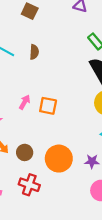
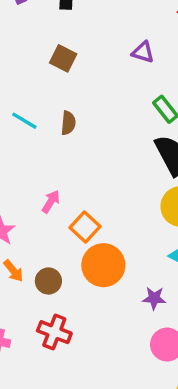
orange square: (48, 106) -> (85, 227), moved, turned 30
orange circle: (59, 159) -> (103, 265), moved

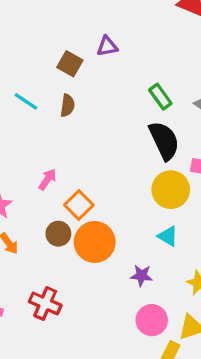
purple triangle: (143, 52) -> (107, 46), moved, turned -30
brown square: (63, 58) -> (70, 64), moved
brown circle: (48, 281) -> (58, 234), moved

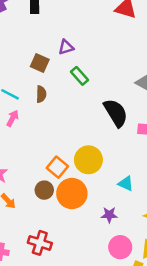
green rectangle: (160, 97) -> (79, 76), moved
pink arrow: (47, 179) -> (13, 118), moved
yellow circle: (171, 190) -> (88, 160), moved

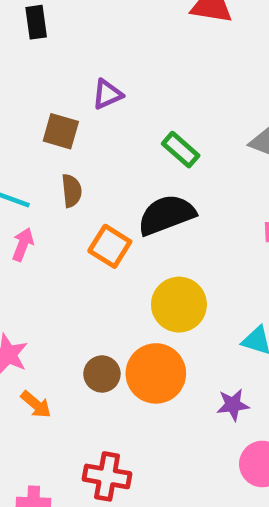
green rectangle: (79, 76) -> (181, 150), moved
black semicircle: (116, 113) -> (166, 215), moved, turned -72
orange square: (57, 167) -> (110, 246), moved

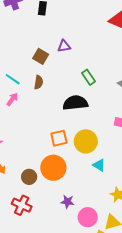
orange square: (110, 246) -> (59, 138), moved, turned 30
yellow circle: (179, 305) -> (86, 141), moved
brown circle: (102, 374) -> (29, 177), moved
purple star: (233, 405) -> (67, 202), moved

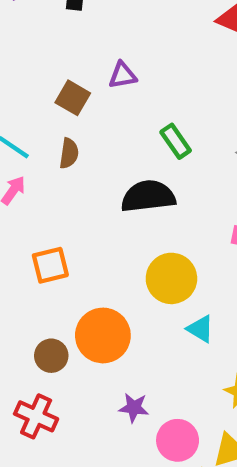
orange square: (59, 138) -> (50, 265), moved

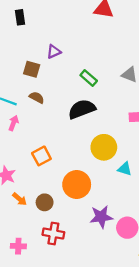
brown semicircle: (69, 153) -> (37, 98), turned -56
brown circle: (51, 356) -> (45, 202), moved
purple star: (134, 408) -> (101, 217), size x1.5

